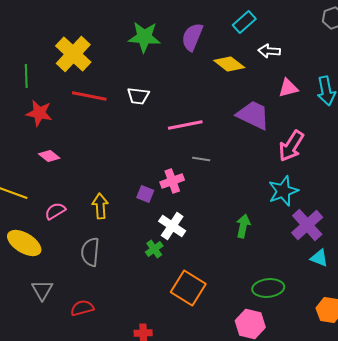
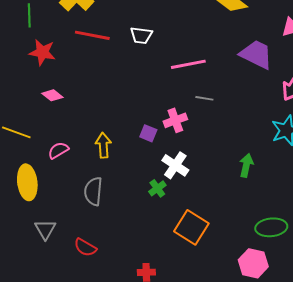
yellow ellipse: (24, 243) -> (27, 182), turned 52
red semicircle: (82, 308) -> (85, 247), turned -135

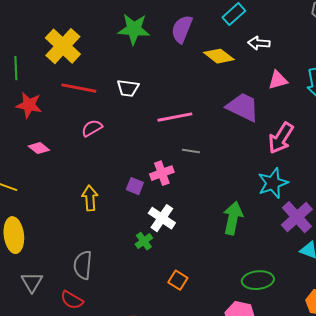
pink semicircle: (58, 150) -> (92, 128), moved
green arrow: (246, 165) -> (233, 218), size x1.4
gray semicircle: (93, 191) -> (83, 265), moved
orange square: (191, 227) -> (178, 280), size x0.6

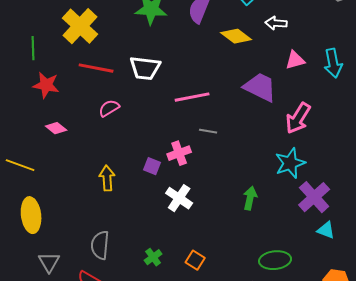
white trapezoid: (128, 88) -> (145, 68), size x1.4
green arrow: (233, 218) -> (250, 198), size x0.7
green cross: (144, 241) -> (153, 257), moved

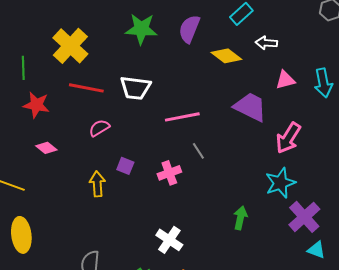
gray line: (208, 131) -> (198, 151), turned 48
purple square: (152, 166) -> (125, 166), moved
yellow arrow: (107, 178) -> (97, 184), moved
white cross: (179, 198) -> (169, 240), moved

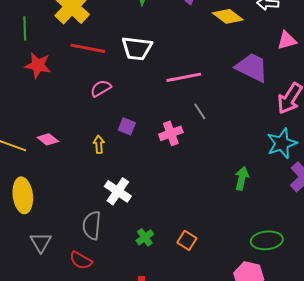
pink diamond: (46, 148) -> (48, 139), moved
yellow arrow: (97, 184) -> (99, 144), size x0.7
white cross: (169, 240) -> (118, 191), moved

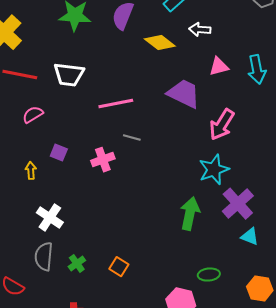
gray line: (200, 111) -> (132, 138), turned -42
green arrow: (242, 178) -> (190, 214), moved, size x1.4
gray semicircle: (92, 225) -> (44, 257), moved
green ellipse: (267, 240) -> (209, 275), moved, size x0.7

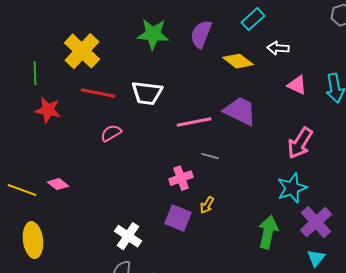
pink triangle: (219, 67) -> (297, 85), turned 40
purple trapezoid: (184, 94) -> (240, 111), moved
purple square: (59, 153) -> (178, 218), moved, size x1.5
yellow arrow: (31, 171) -> (207, 205), moved, turned -144
cyan triangle: (250, 237) -> (316, 258), moved, turned 48

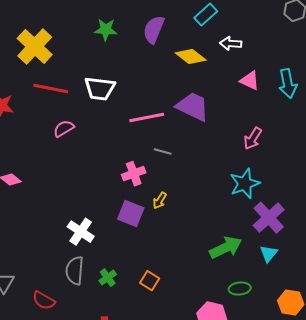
green star: (153, 34) -> (106, 30), size x0.7
pink arrow: (300, 143) -> (253, 139), size x0.7
green arrow: (268, 232) -> (226, 248), moved, turned 52

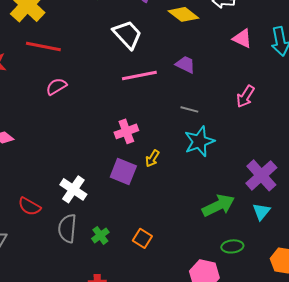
white trapezoid: (100, 89) -> (127, 34), moved, turned -140
purple trapezoid: (193, 107) -> (185, 64), size x0.6
gray line: (163, 152) -> (189, 109), moved
cyan star: (245, 184) -> (199, 141), moved
red semicircle: (44, 301) -> (29, 206), moved

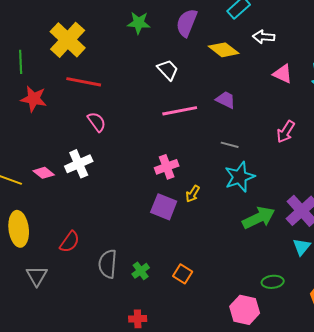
white trapezoid: (127, 34) -> (168, 70), size x0.7
pink semicircle: (56, 86) -> (97, 122), turned 85
white cross: (73, 189) -> (79, 164), moved, turned 32
green arrow: (218, 205) -> (259, 218), moved
red semicircle: (29, 206) -> (70, 242), turned -85

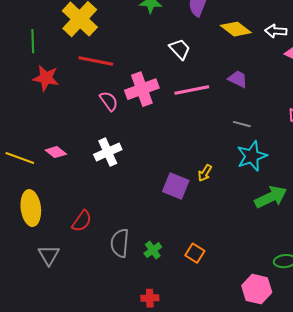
white arrow: (264, 37) -> (276, 31), moved
white cross: (79, 164) -> (108, 152), moved
pink cross: (167, 167) -> (142, 89), moved, size x1.4

